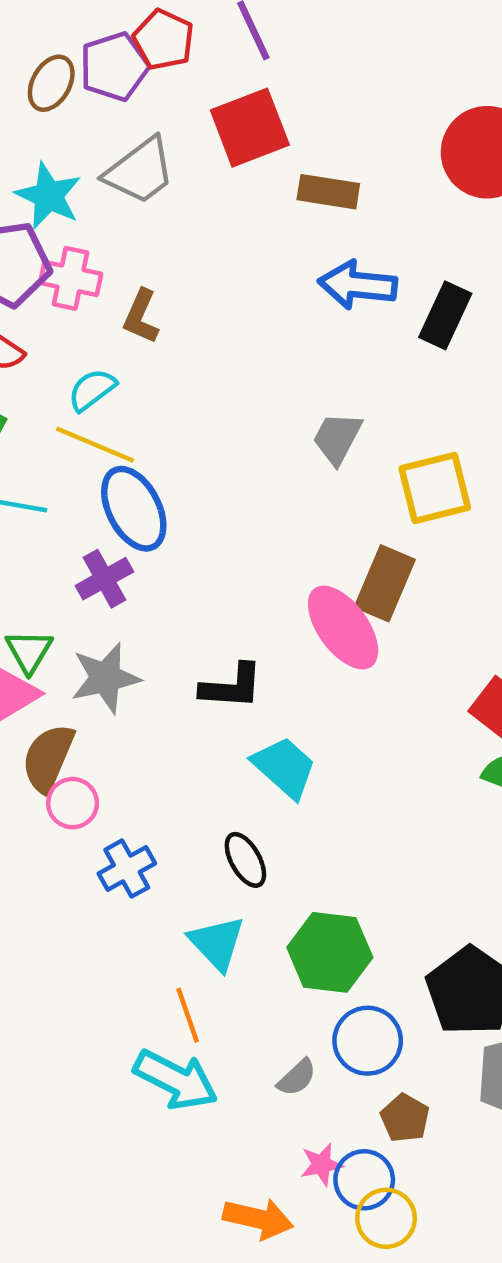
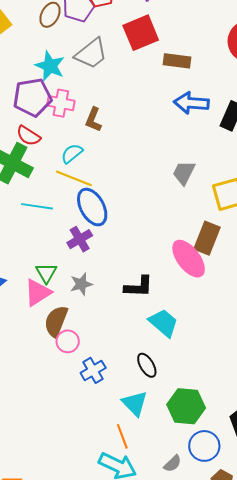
gray star: (105, 678) -> (81, 284), size x0.7

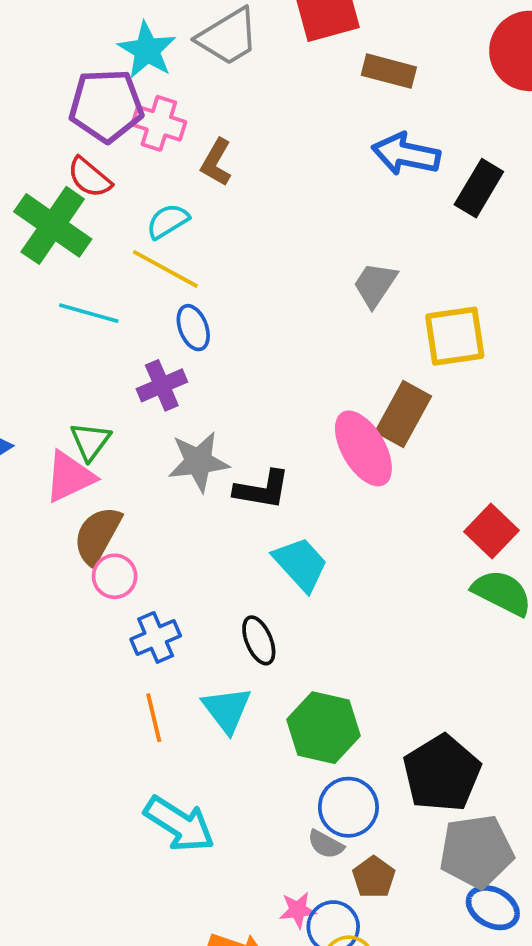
blue ellipse: (92, 207) -> (193, 328), size x0.6
gray star: (81, 284) -> (198, 462), moved, size x1.4
orange line: (122, 436) -> (154, 718), moved
gray semicircle: (173, 464) -> (326, 844), moved, turned 66

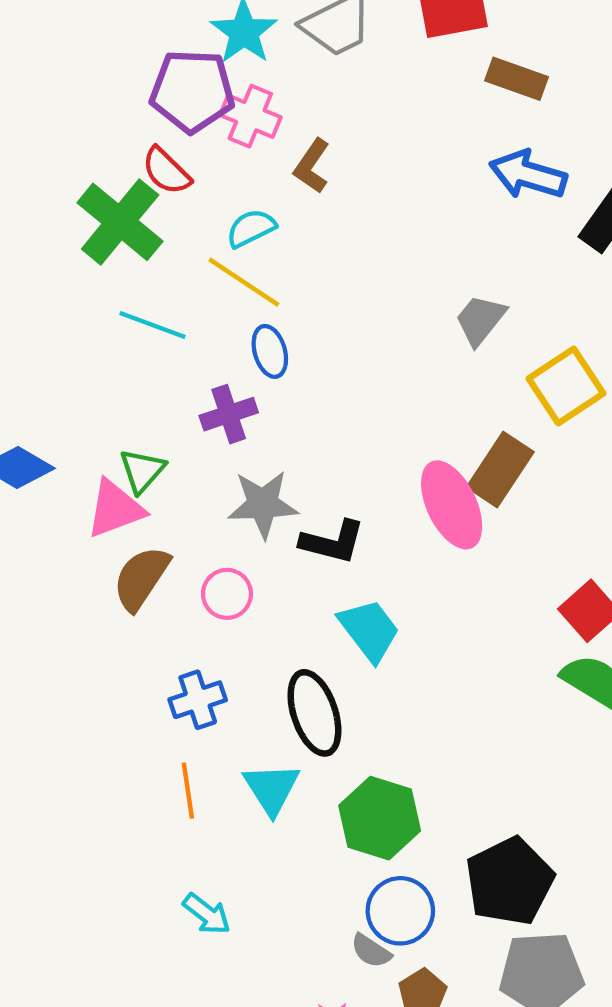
yellow square: (455, 336) -> (566, 386), turned -30
pink circle: (115, 576) -> (227, 594), moved
black ellipse: (259, 640) -> (314, 713), size x1.5
cyan arrow: (179, 824) -> (207, 914), size x0.6

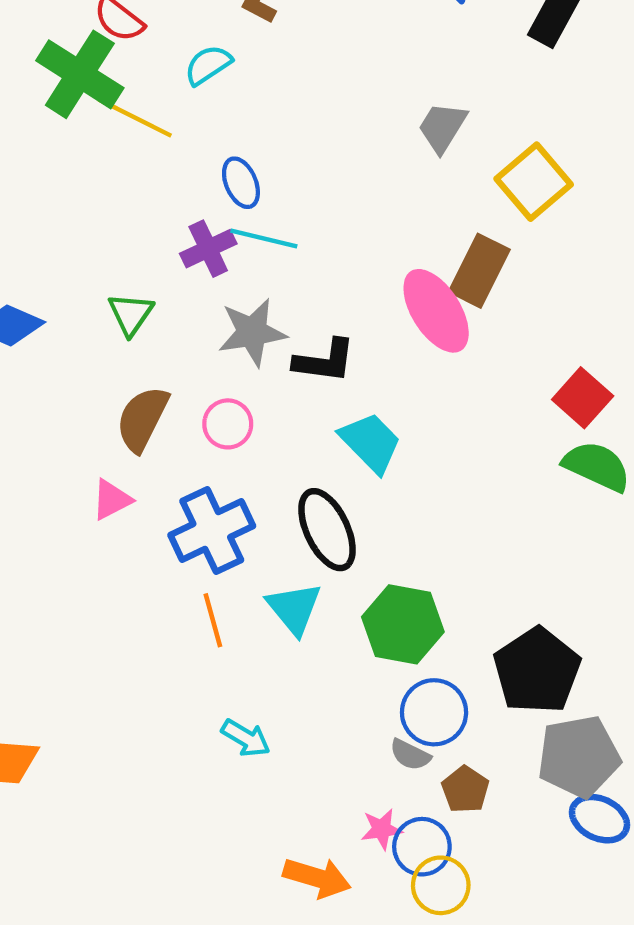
yellow line: (244, 282) -> (135, 118), moved
cyan line: (153, 325) -> (264, 239), moved
pink triangle: (115, 509) -> (112, 500), moved, size x0.7
blue cross: (198, 700) -> (212, 531), size x1.5

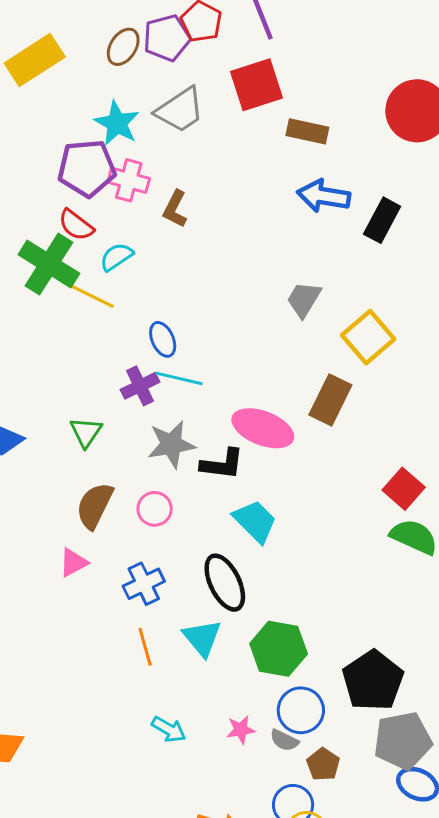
cyan semicircle: (208, 65) -> (116, 257), moved
pink ellipse: (436, 311) -> (263, 428), moved, turned -36
blue cross: (212, 531) -> (144, 584), size x0.7
pink star: (382, 829) -> (241, 730), moved

